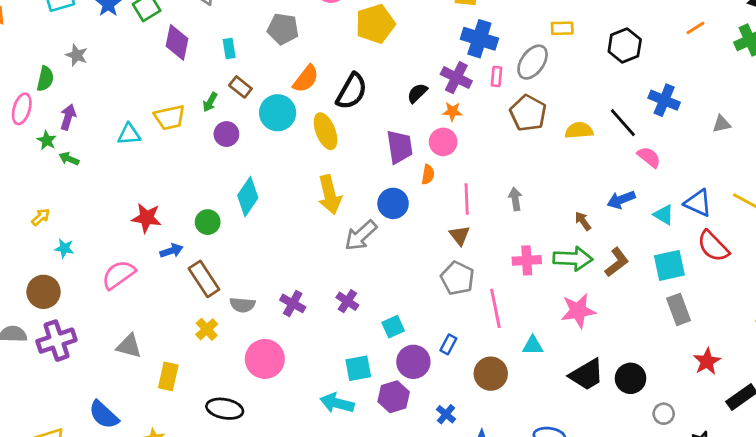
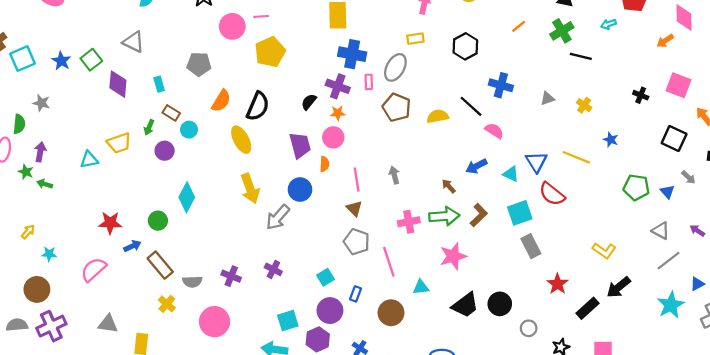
cyan circle: (278, 113) -> (189, 130), moved, size x0.6
blue triangle: (698, 203) -> (536, 162), turned 40
cyan square: (393, 327) -> (326, 277), moved

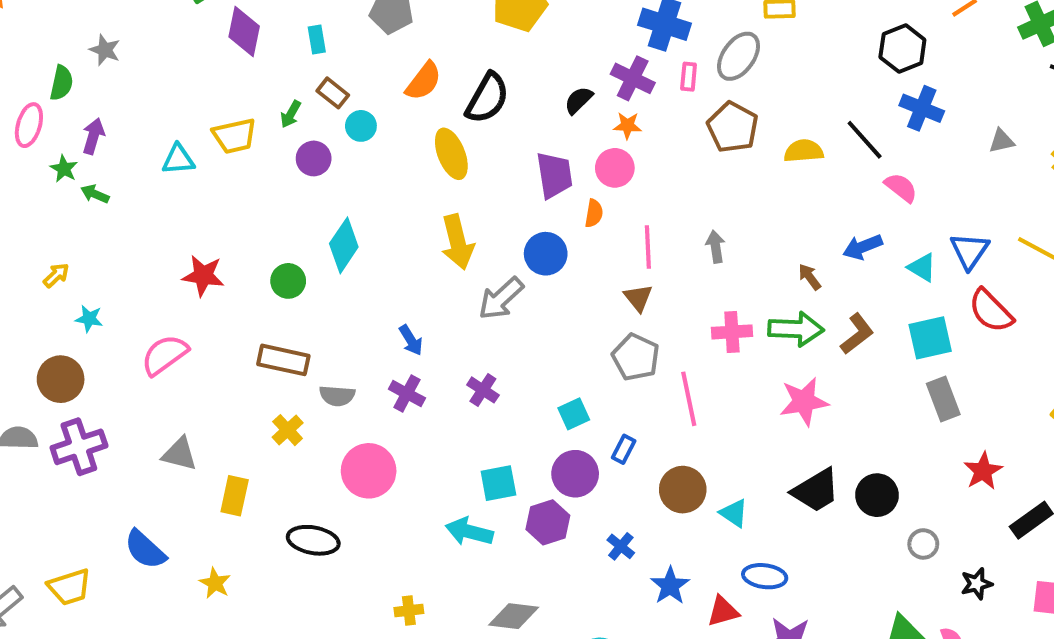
black hexagon: (465, 46) -> (902, 48), moved
blue arrow: (132, 246) -> (411, 340), moved, turned 77
brown rectangle: (160, 265) -> (283, 360), turned -44
cyan triangle: (421, 287) -> (734, 513), moved, turned 35

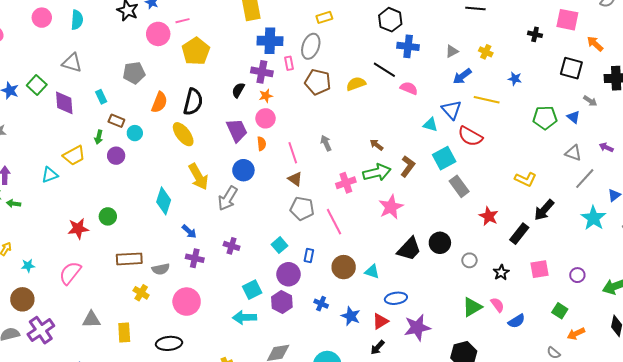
cyan diamond: (344, 245) -> (164, 201), moved
blue arrow: (863, 247) -> (462, 76), moved
green circle: (288, 281) -> (108, 216), moved

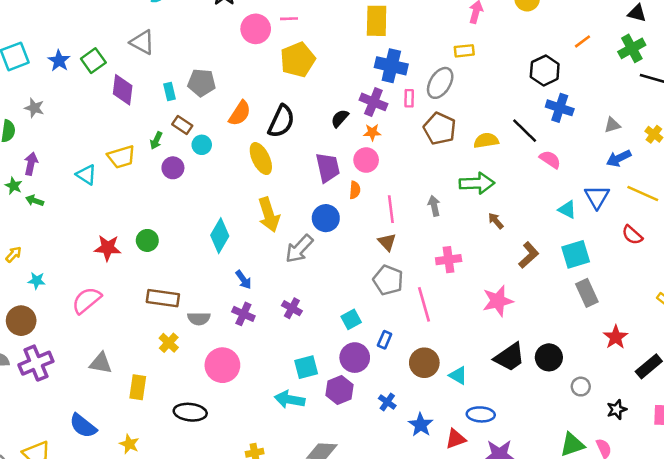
gray pentagon: (134, 73) -> (202, 83), moved
red semicircle: (470, 136) -> (632, 235), moved, size x0.7
green arrow: (377, 172) -> (477, 183), moved
cyan triangle: (50, 175) -> (86, 175), turned 42

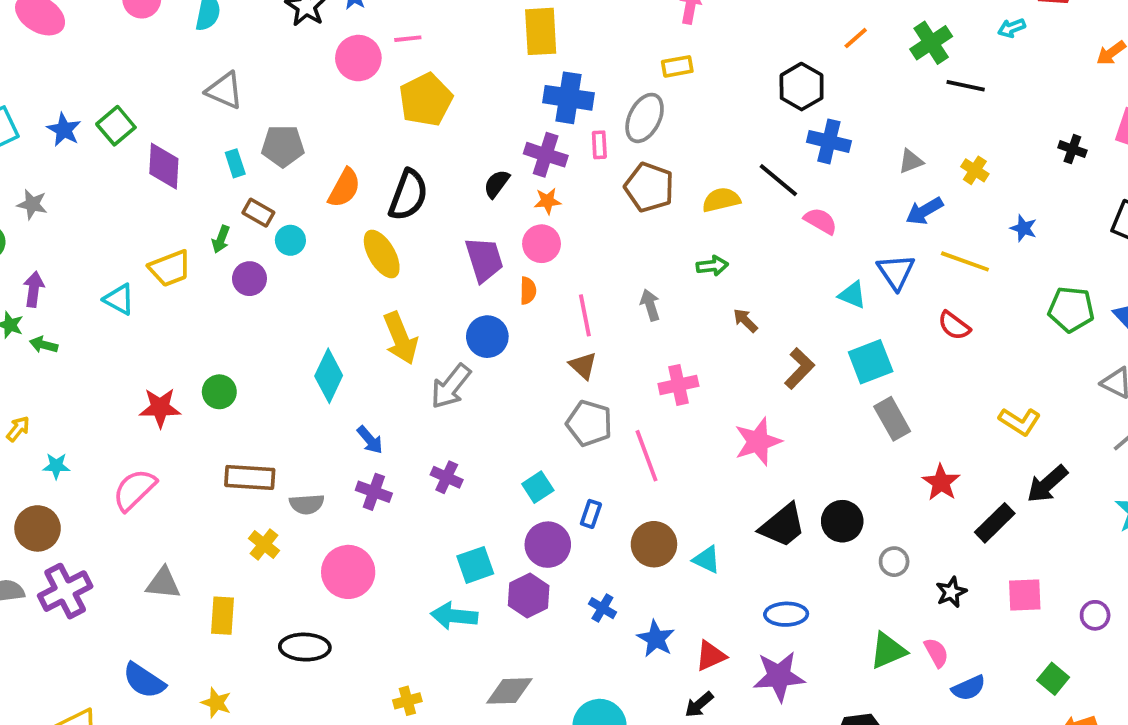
gray triangle: (142, 42) -> (225, 90), moved
green arrow: (477, 183) -> (712, 266), size x0.6
blue ellipse: (481, 414) -> (786, 614), moved

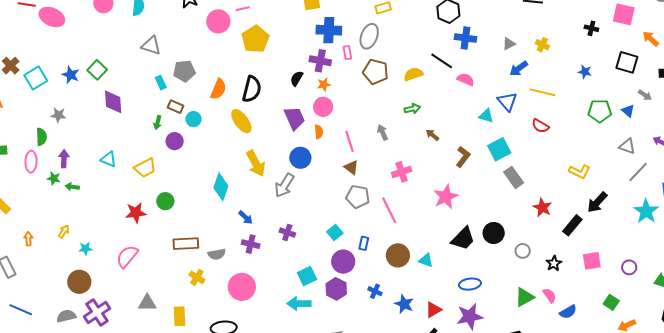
purple diamond: (164, 166) -> (113, 102), moved
blue star: (1023, 228) -> (585, 72), moved
yellow trapezoid: (170, 268) -> (145, 168), moved

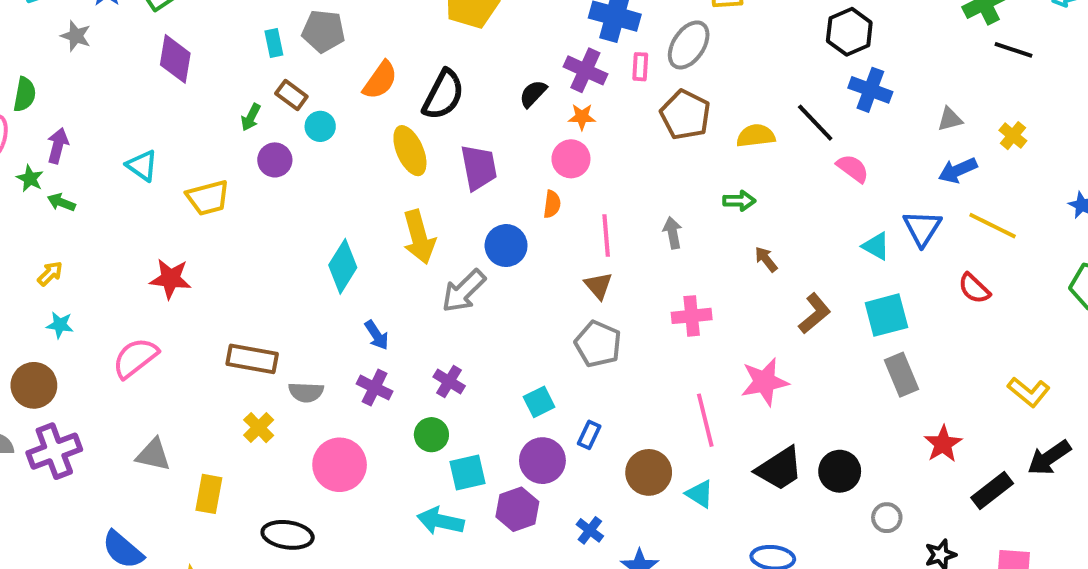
gray star: (58, 115) -> (76, 36), moved
purple trapezoid: (294, 118) -> (479, 168), moved
green circle: (165, 201) -> (431, 435), moved
pink line: (389, 210) -> (705, 420), moved
yellow arrow: (64, 232) -> (50, 274), moved

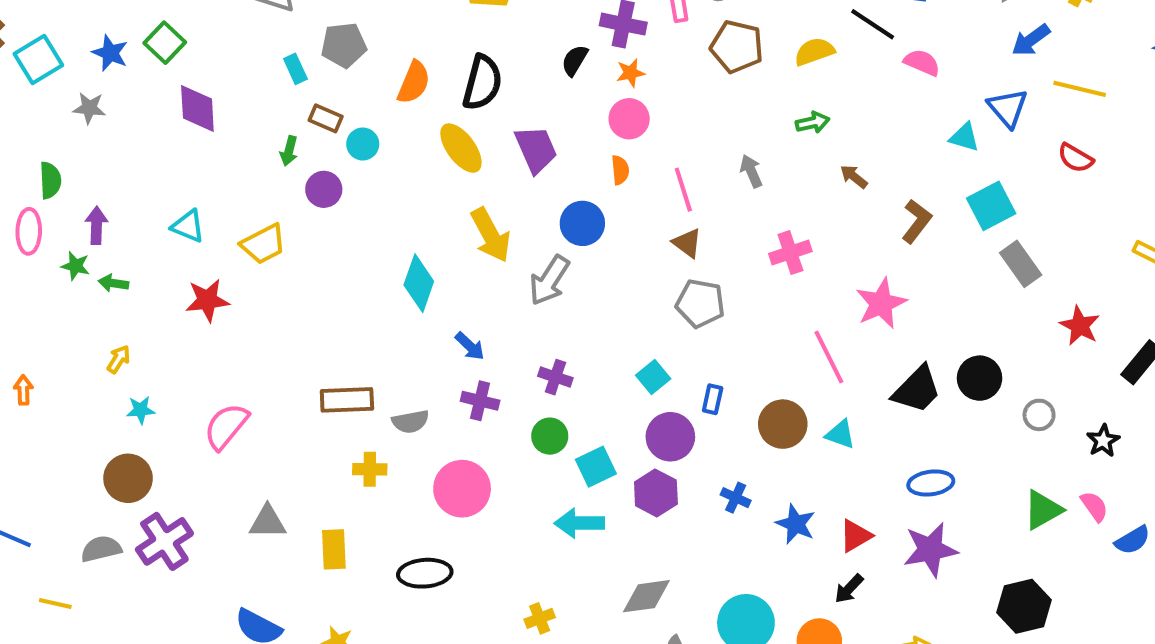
red star: (170, 279) -> (207, 300), moved
yellow cross: (259, 428) -> (370, 469), turned -32

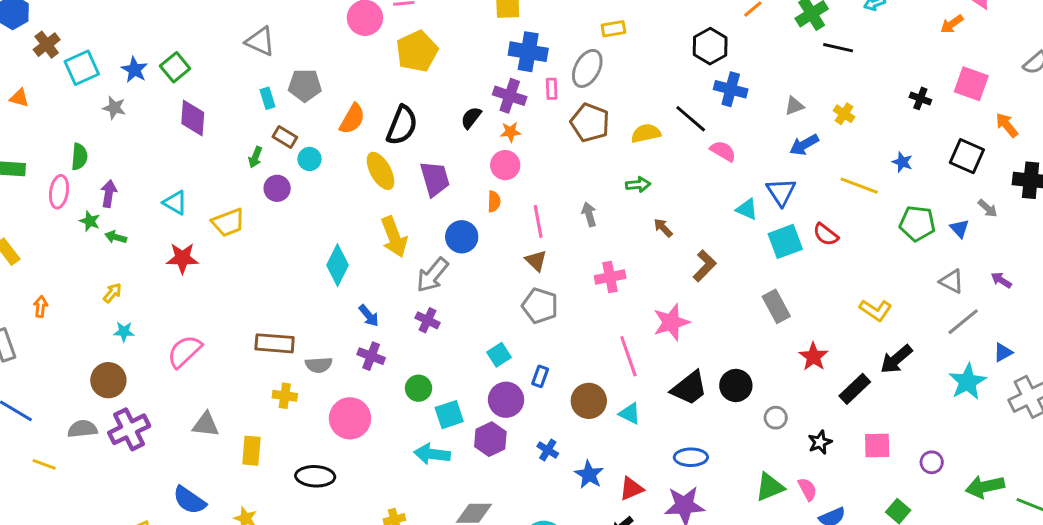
yellow line: (1080, 89) -> (859, 186), moved
cyan square: (991, 206) -> (785, 241), moved
purple cross: (555, 377) -> (427, 320), moved

